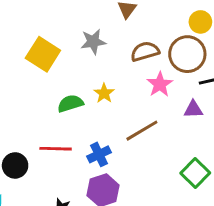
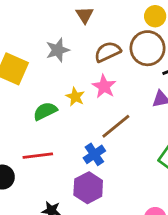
pink star: (160, 84) -> (104, 86), moved
blue cross: (99, 154) -> (94, 154), moved

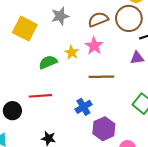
brown line: (116, 126) -> (101, 77), turned 35
blue cross: (94, 154) -> (83, 107), moved
purple hexagon: (88, 188) -> (104, 129), moved

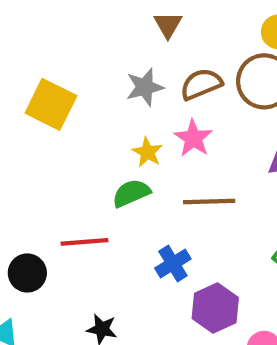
gray star: (60, 16) -> (145, 87), moved
green semicircle: (48, 62) -> (131, 193), moved

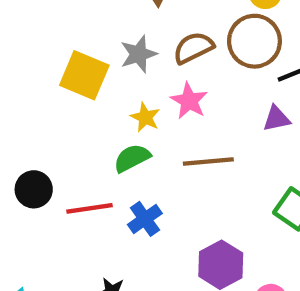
yellow square: (51, 104) -> (84, 75), moved
blue cross: (173, 264) -> (145, 219), moved
black circle: (27, 273) -> (34, 189), moved

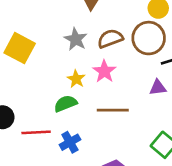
gray star: (139, 54) -> (76, 39), turned -30
yellow square: (84, 75) -> (20, 48), moved

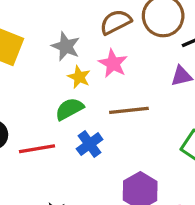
gray star: (76, 39) -> (66, 46), moved
blue cross: (70, 142) -> (90, 144), moved

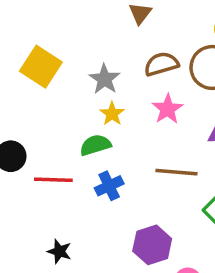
pink star: (113, 63) -> (168, 109), moved
brown line: (129, 110) -> (176, 172), moved

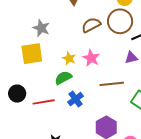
yellow square: (41, 67) -> (32, 54), moved, turned -30
gray star: (104, 79) -> (41, 28), moved
pink star: (168, 109) -> (91, 58), moved

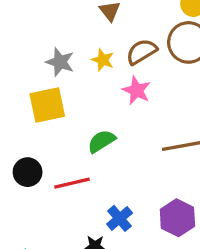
yellow star: (69, 58) -> (103, 60), moved
pink star: (91, 58) -> (136, 90), moved
blue cross: (76, 99) -> (120, 218), moved

